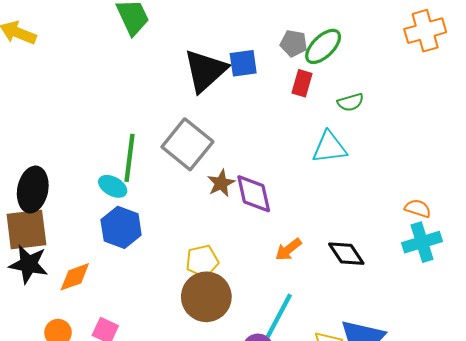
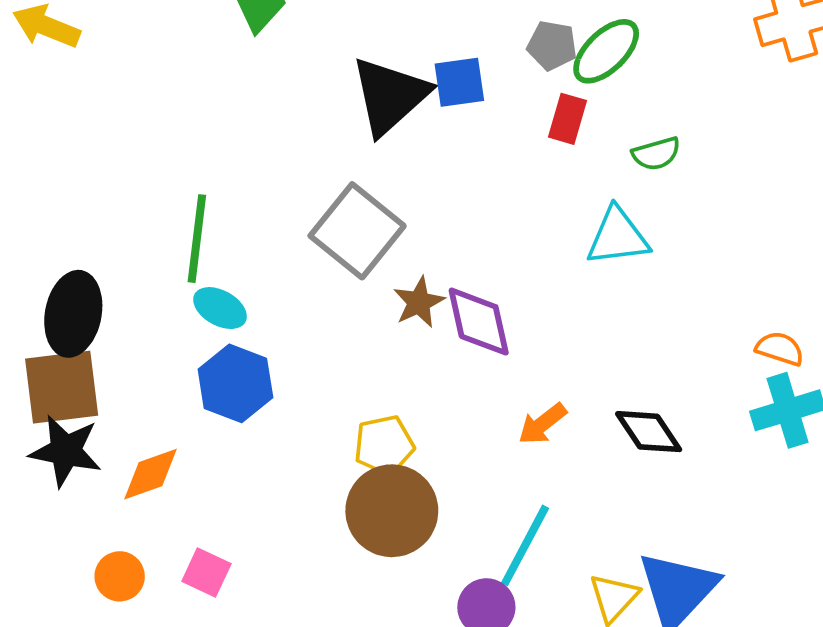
green line: (130, 158) -> (197, 239), moved

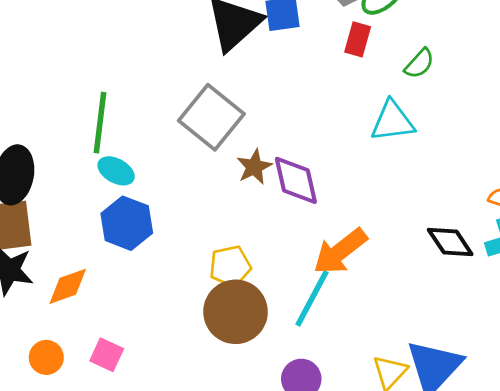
green semicircle: (656, 154) -> (419, 64), turned -32
orange arrow: (542, 424) -> (340, 251), size x1.6
black diamond: (649, 432) -> (450, 242), moved
cyan line: (525, 545) -> (312, 298), moved

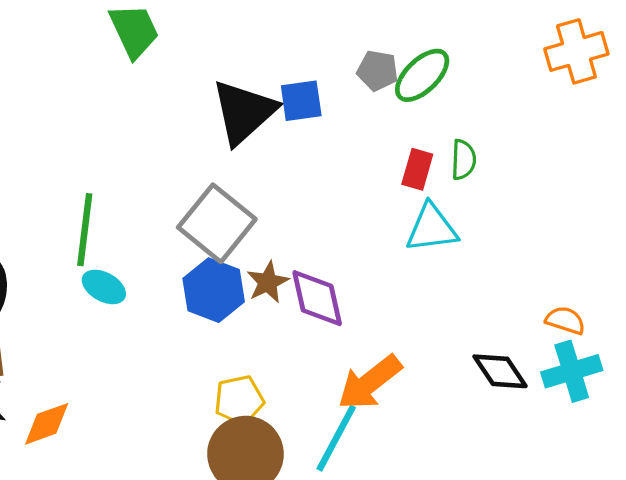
red rectangle: (358, 39) -> (417, 169), moved
green semicircle: (419, 64) -> (463, 160), turned -40
blue hexagon: (127, 223) -> (214, 290), moved

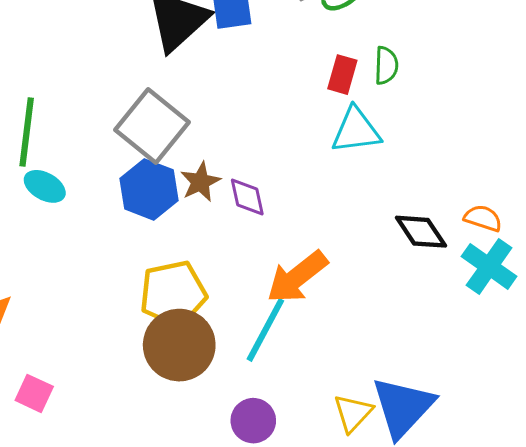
purple diamond: (317, 298) -> (247, 197), size x0.7
black diamond: (500, 371) -> (421, 232), moved
cyan cross: (572, 371) -> (489, 266), turned -38
yellow pentagon: (239, 400) -> (173, 294), size x1.4

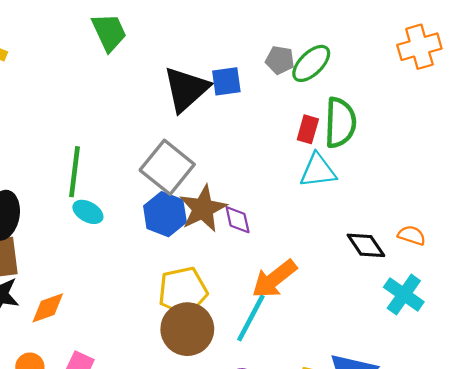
green semicircle: (386, 65) -> (340, 123), size x1.8
brown star: (200, 182) -> (203, 209), size x1.6
cyan cross: (489, 266) -> (404, 295), moved

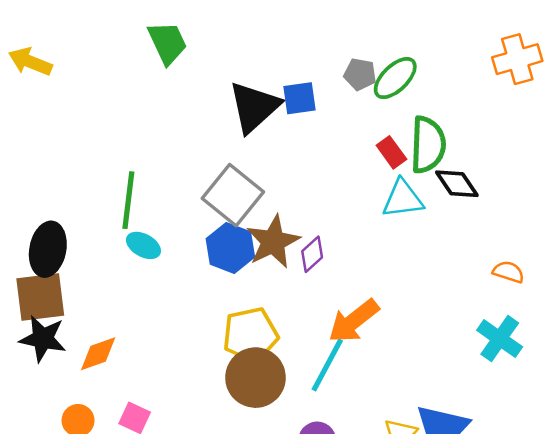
red rectangle: (308, 129) -> (391, 152), turned -52
purple diamond: (238, 220) -> (312, 254), turned 60
black diamond: (366, 245) -> (457, 184), moved

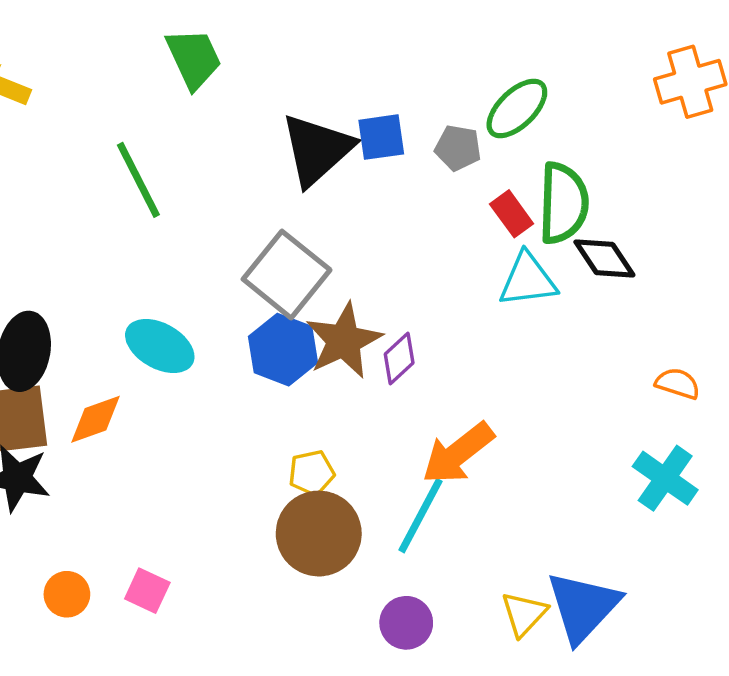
gray pentagon: (360, 74) -> (458, 148), moved
green line: (128, 200) -> (138, 180), moved, turned -34
cyan ellipse: (143, 245) -> (160, 346), size x1.4
yellow pentagon: (250, 335) -> (312, 473), size x0.6
orange diamond: (98, 354) -> (95, 419), moved

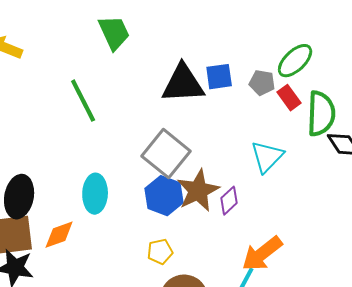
black triangle: (317, 150) -> (183, 84), turned 39
red rectangle: (512, 214) -> (289, 98), moved
cyan triangle: (528, 280) -> (267, 157), moved, turned -39
cyan ellipse: (160, 346) -> (95, 194), turned 63
yellow pentagon: (312, 473) -> (160, 252), moved

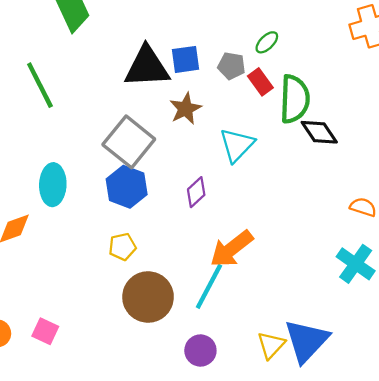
green ellipse: (295, 61) -> (267, 42), size x0.6
brown star: (198, 191) -> (185, 109), moved, size x0.7

